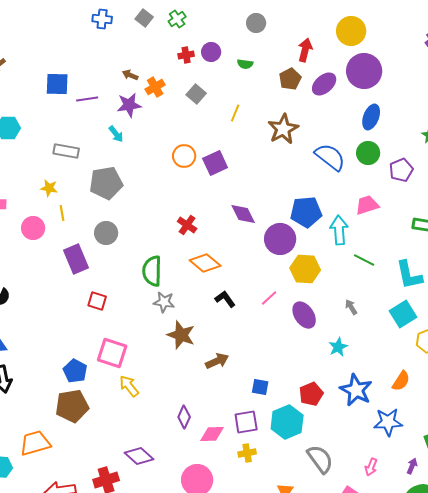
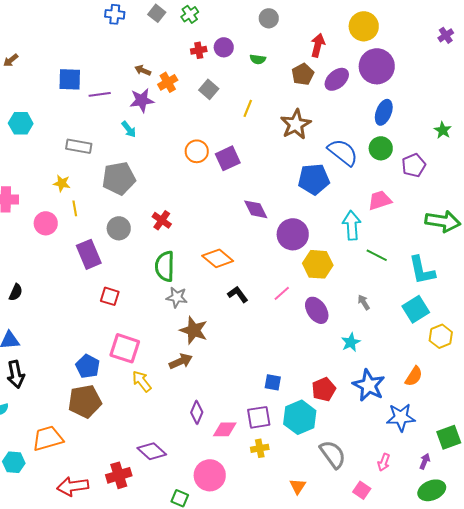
blue pentagon: (306, 212) -> (314, 179), moved
red cross: (187, 225) -> (162, 220), moved
brown arrow: (217, 361) -> (181, 361), moved

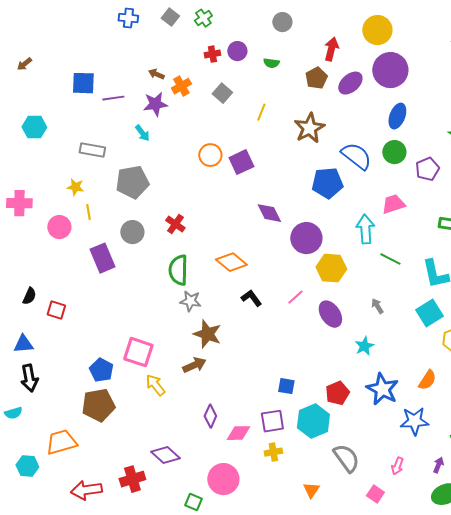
red square: (110, 296) -> (56, 310), moved

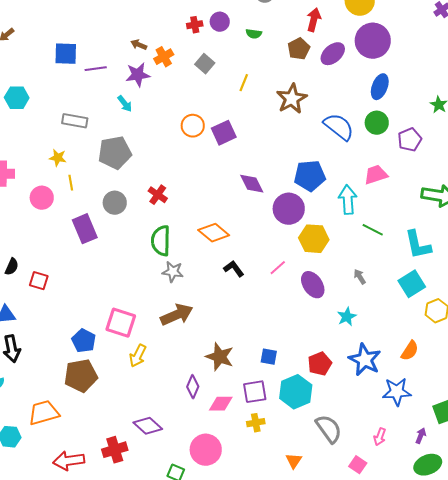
blue pentagon: (327, 183) -> (310, 176), moved
brown star: (207, 334) -> (220, 357), moved
brown arrow: (194, 365) -> (177, 315), moved, size x1.4
yellow arrow: (155, 385) -> (138, 356), turned -115

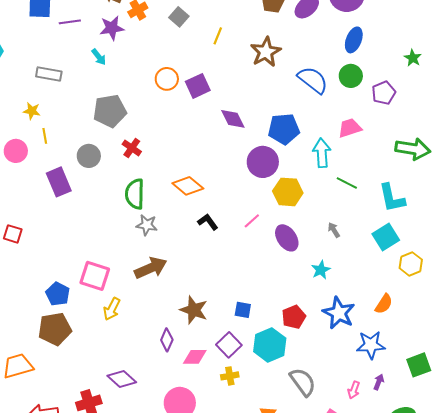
gray pentagon: (115, 153) -> (110, 111), moved
purple diamond: (252, 184) -> (233, 119), moved
purple square: (255, 392) -> (229, 345), turned -35
purple arrow: (421, 436) -> (379, 382), moved

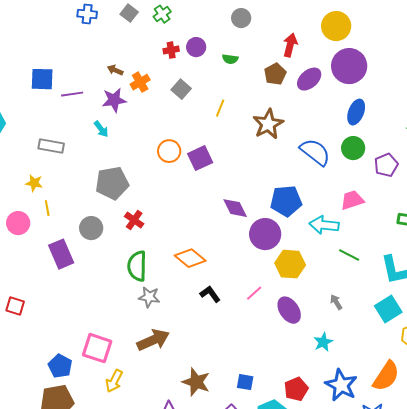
purple diamond: (233, 119) -> (235, 208), moved
cyan arrow: (322, 153) -> (324, 225), turned -80
orange semicircle: (384, 304) -> (386, 376), size x1.5

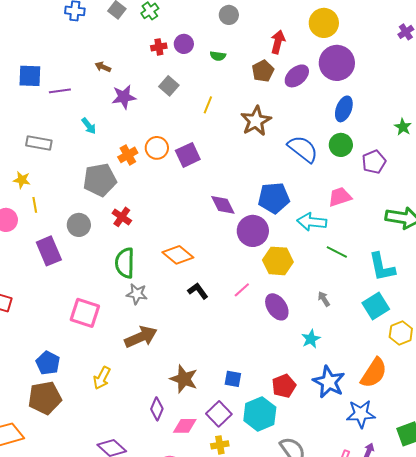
orange cross: (140, 82) -> (128, 155), moved
purple star: (114, 100) -> (124, 97), moved
pink square: (97, 348) -> (85, 313), moved

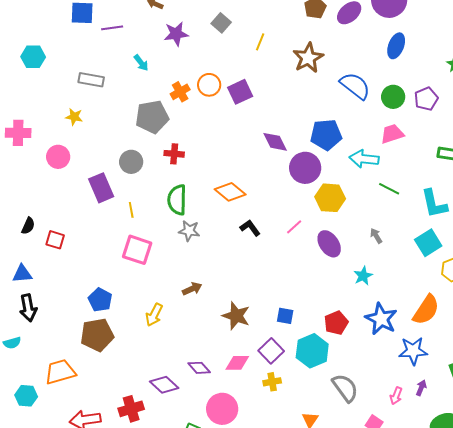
green circle: (341, 145) -> (393, 97), moved
yellow line: (35, 205) -> (131, 210), moved
red cross: (122, 217) -> (174, 154), turned -30
brown arrow: (141, 337) -> (192, 289), moved, size x0.6
purple diamond: (157, 409) -> (199, 368), moved, turned -65

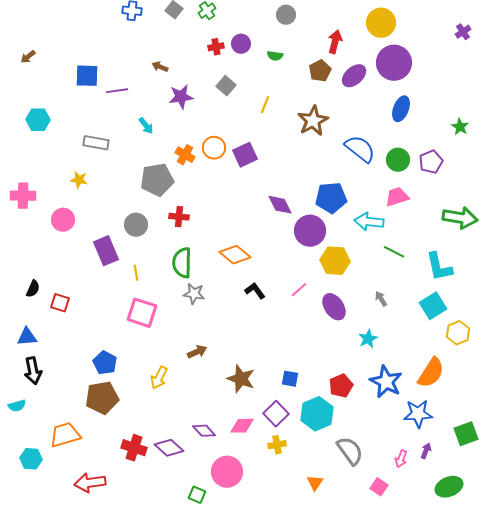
orange cross: (180, 92) -> (185, 155), turned -30
red cross: (131, 409) -> (134, 448), moved, turned 35

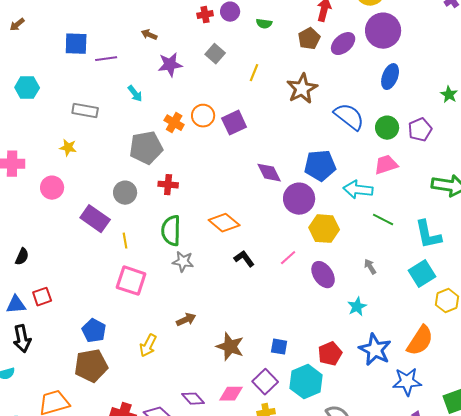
purple rectangle: (106, 251) -> (95, 219), turned -32
red square: (60, 303) -> (42, 297), moved, turned -36

